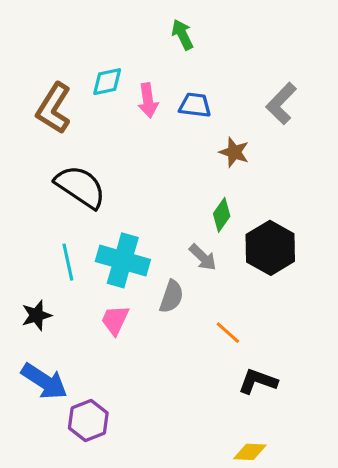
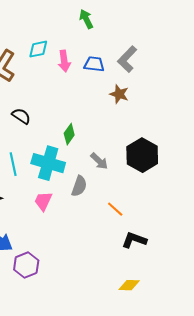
gray L-shape: (281, 104) -> (127, 59), moved
black semicircle: (80, 187) -> (21, 116), size x0.6
green diamond: (222, 215) -> (69, 134), moved

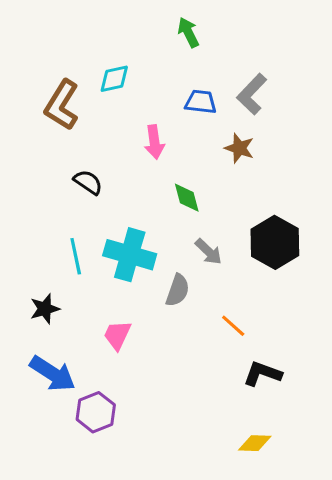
pink arrow: (64, 61) -> (154, 142), moved
green diamond: (69, 134) -> (187, 198), moved, turned -50
pink trapezoid: (43, 201) -> (117, 335), moved

